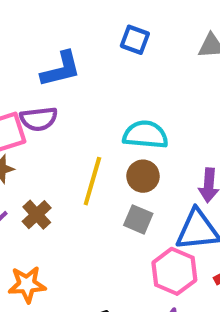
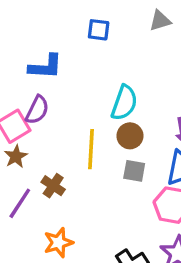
blue L-shape: (61, 69) -> (46, 67), turned 30
purple semicircle: (39, 119) -> (37, 110), turned -44
cyan semicircle: (145, 135) -> (124, 103), turned 117

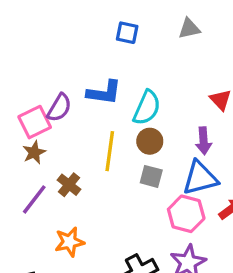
blue L-shape: (46, 67) -> (104, 92), moved

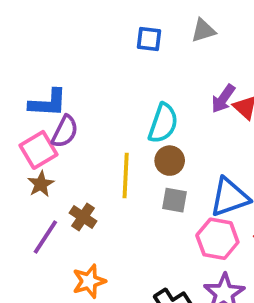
blue square: (127, 33) -> (149, 39), moved
blue L-shape: (104, 92) -> (48, 103), moved
purple arrow: (204, 141) -> (223, 99), moved, turned 44

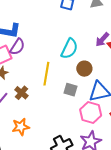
brown circle: (170, 161) -> (84, 69), moved

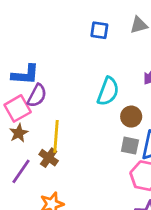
yellow line: (46, 74) -> (56, 136), moved
gray square: (70, 90) -> (130, 146), moved

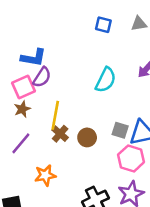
brown circle: (131, 117) -> (87, 137), moved
brown cross: (49, 158) -> (60, 134), moved

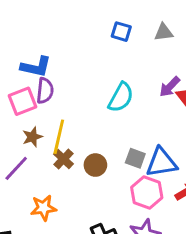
purple semicircle: (42, 77) -> (45, 91), turned -30
brown star: (22, 109) -> (32, 137), moved

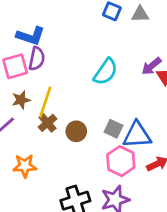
gray triangle: (164, 32) -> (140, 14), moved

